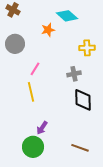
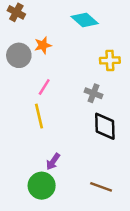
orange star: (48, 30) -> (43, 45), moved
gray cross: (74, 74) -> (93, 93), turned 32

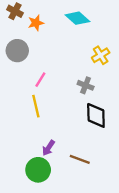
orange star: (43, 45) -> (36, 23), moved
yellow cross: (110, 60) -> (101, 55), turned -30
brown line: (101, 187) -> (80, 159), moved

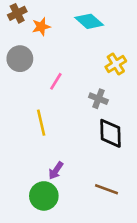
brown cross: (15, 11) -> (17, 13), turned 35
pink line: (40, 80) -> (56, 81), moved
brown line: (80, 159) -> (106, 189), moved

